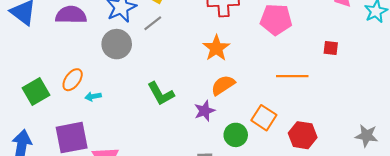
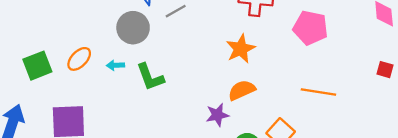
red square: (331, 48) -> (385, 70), moved
green L-shape: (161, 94) -> (150, 77), moved
cyan arrow: (93, 96) -> (115, 65), moved

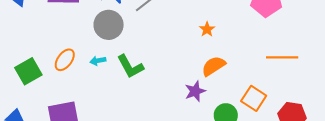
orange star: (241, 49) -> (207, 29), size x0.6

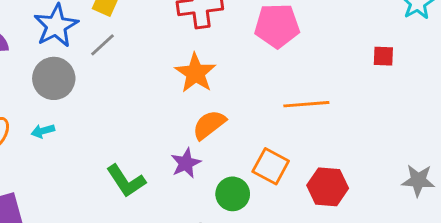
orange star: (207, 29) -> (195, 73), size x1.8
green L-shape: (130, 66) -> (126, 181), moved

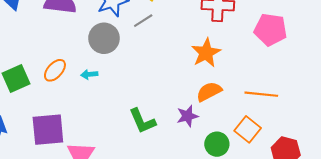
orange line: (306, 104) -> (261, 94), moved

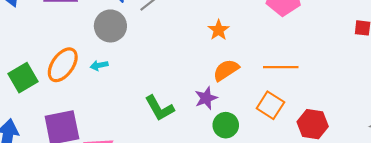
orange star: (206, 53) -> (219, 30), size x0.7
orange ellipse: (55, 70) -> (63, 65), size x1.4
green circle: (217, 144) -> (226, 125), moved

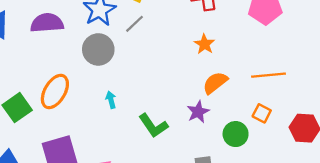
cyan arrow: (99, 65) -> (111, 100), moved, turned 91
orange square: (270, 105) -> (262, 113), size x0.7
green circle: (226, 125) -> (236, 134), moved

